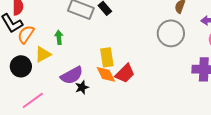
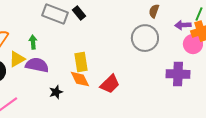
red trapezoid: (125, 73) -> (110, 84), moved
purple semicircle: (72, 75) -> (37, 65), moved, turned -140

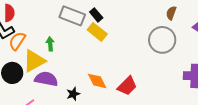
yellow triangle: (17, 59) -> (34, 61), size x1.4
yellow rectangle: (81, 62) -> (97, 32), moved, turned -42
purple semicircle: (37, 65) -> (46, 79), moved

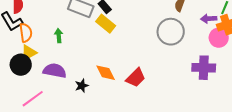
orange semicircle: (17, 41) -> (26, 33), turned 138
yellow triangle: (34, 61) -> (29, 53), moved, size x0.7

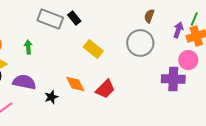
purple arrow: (209, 19) -> (178, 30), turned 112
yellow rectangle: (106, 24) -> (93, 49), moved
pink circle: (219, 38) -> (188, 60), moved

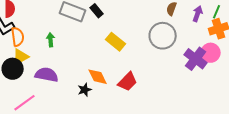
purple arrow: (178, 30) -> (198, 14), moved
purple cross: (173, 79) -> (196, 59), moved, turned 35
black star: (51, 97) -> (85, 90), moved

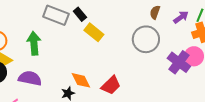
purple arrow: (198, 14) -> (181, 17), turned 35
green arrow: (51, 40) -> (34, 43), size x1.6
yellow rectangle: (116, 42) -> (94, 32), moved

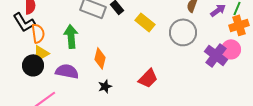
yellow rectangle: (94, 32) -> (145, 22), moved
orange diamond: (81, 80) -> (100, 58), moved, turned 40

